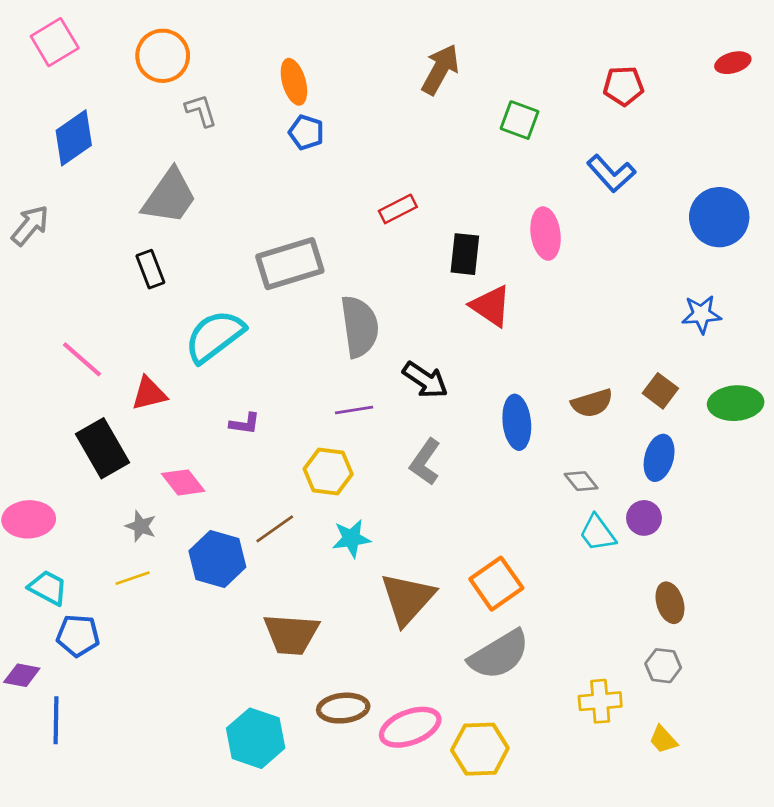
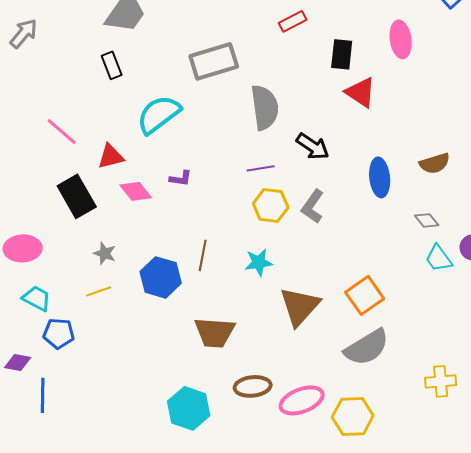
yellow hexagon: (328, 471) -> (271, 205), moved
pink diamond: (183, 482) -> (136, 191), moved
brown line: (275, 529) -> (203, 255), turned -44

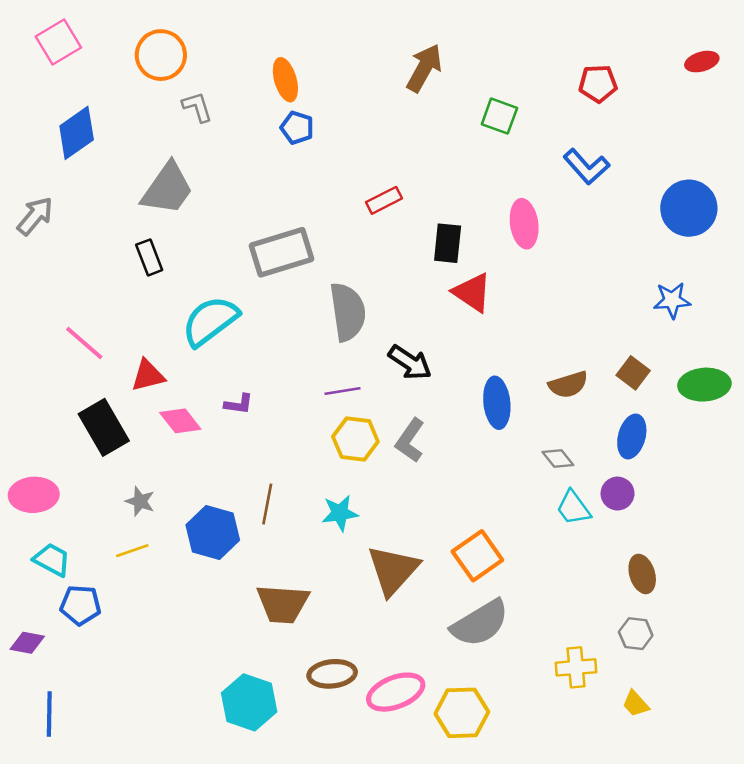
blue line: (43, 395) -> (49, 714), moved

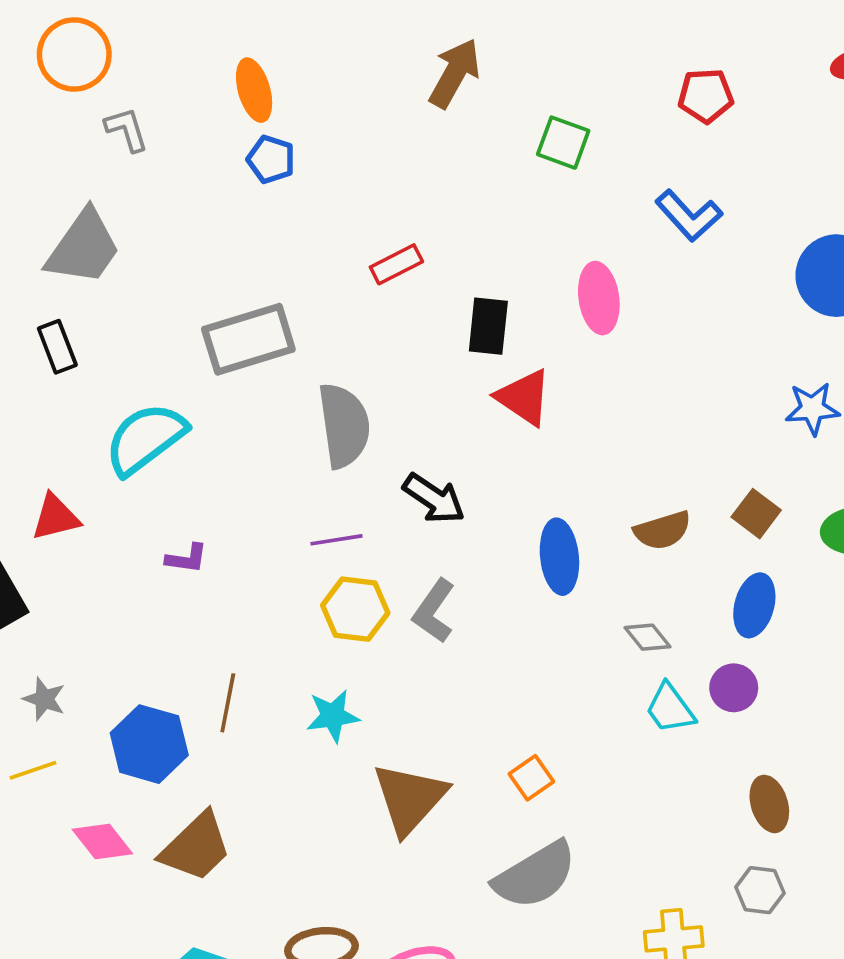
pink diamond: (180, 421) -> (102, 841), moved
orange square: (477, 556) -> (531, 778), size x0.6
brown trapezoid: (283, 604) -> (196, 847), moved, turned -48

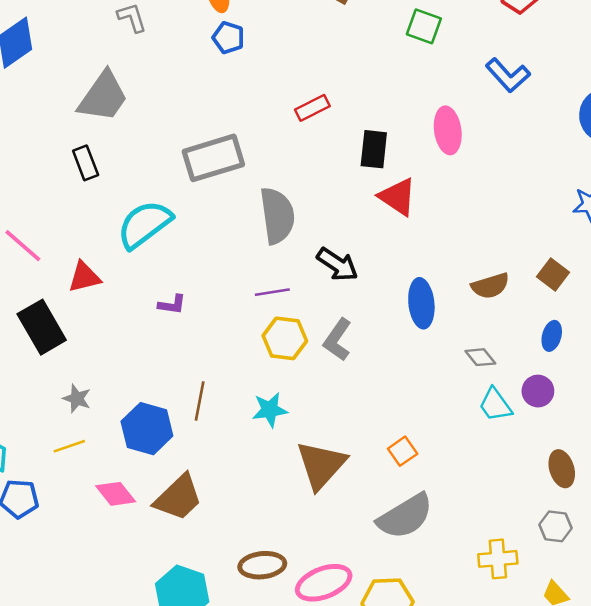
blue ellipse: (754, 605) -> (552, 336), size x0.7

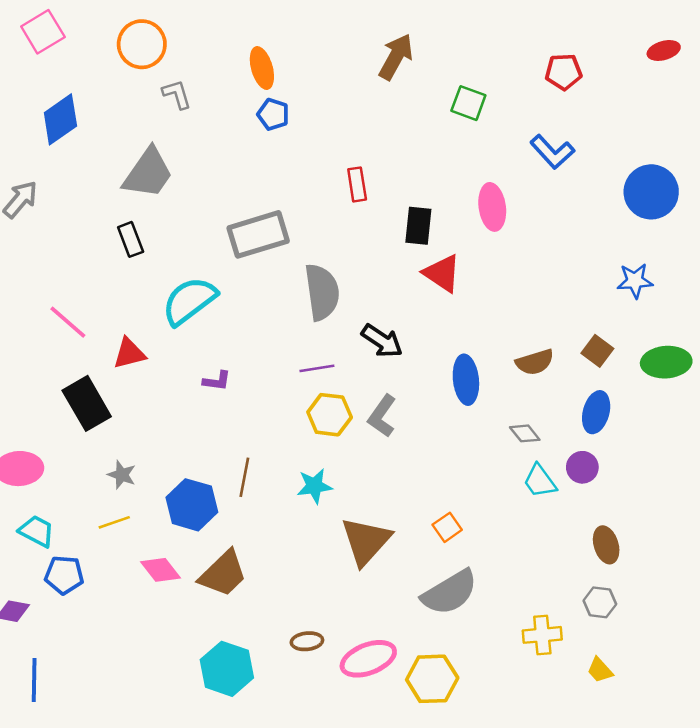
red rectangle: (312, 108) -> (357, 184), turned -72
blue ellipse: (552, 336) -> (596, 412), size x1.4
brown ellipse: (262, 565) -> (307, 641), size x0.7

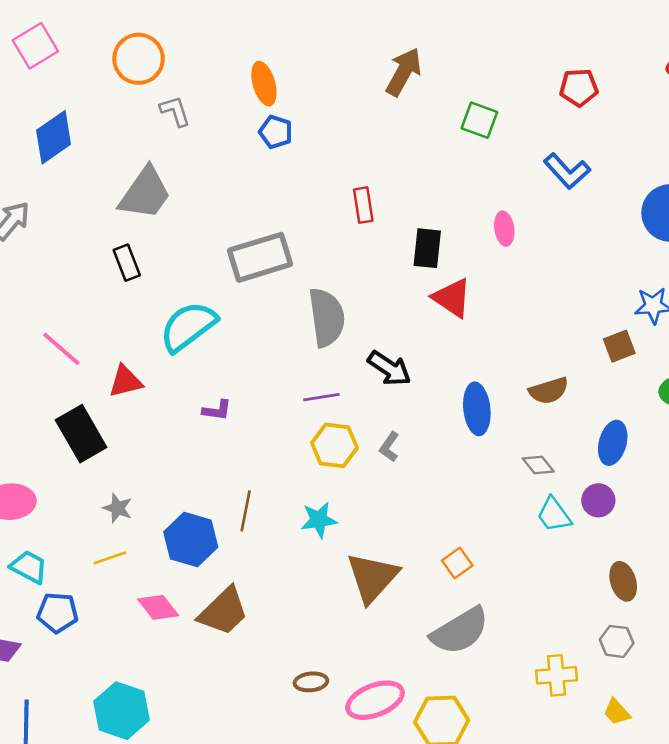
pink ellipse: (492, 207) -> (504, 229), size x0.7
brown square: (597, 351) -> (619, 346), moved, turned 32
gray L-shape: (382, 416) -> (389, 447), size x0.7
cyan hexagon: (227, 669) -> (122, 711), moved

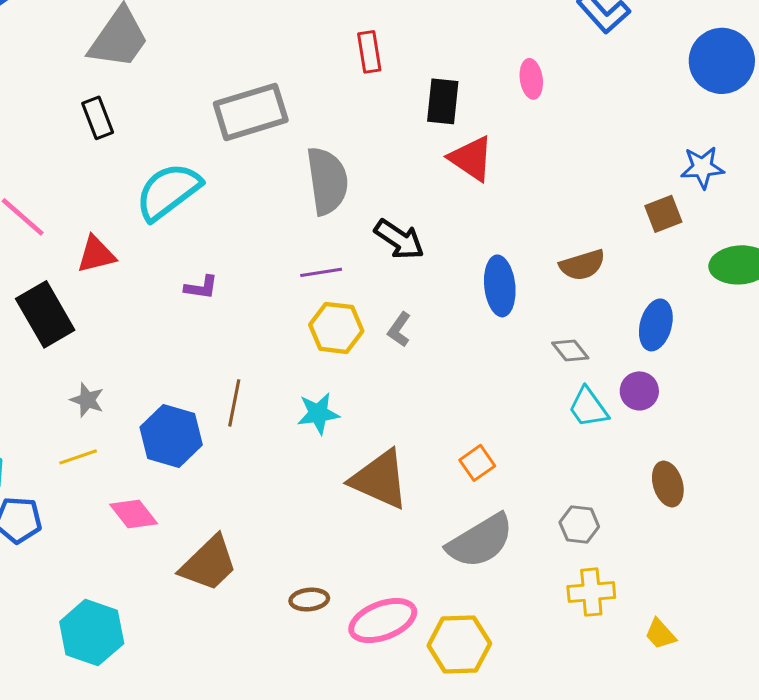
brown triangle: (372, 577) -> (380, 479), turned -48
brown trapezoid: (223, 611) -> (209, 564), moved
gray hexagon: (617, 641) -> (579, 524), moved

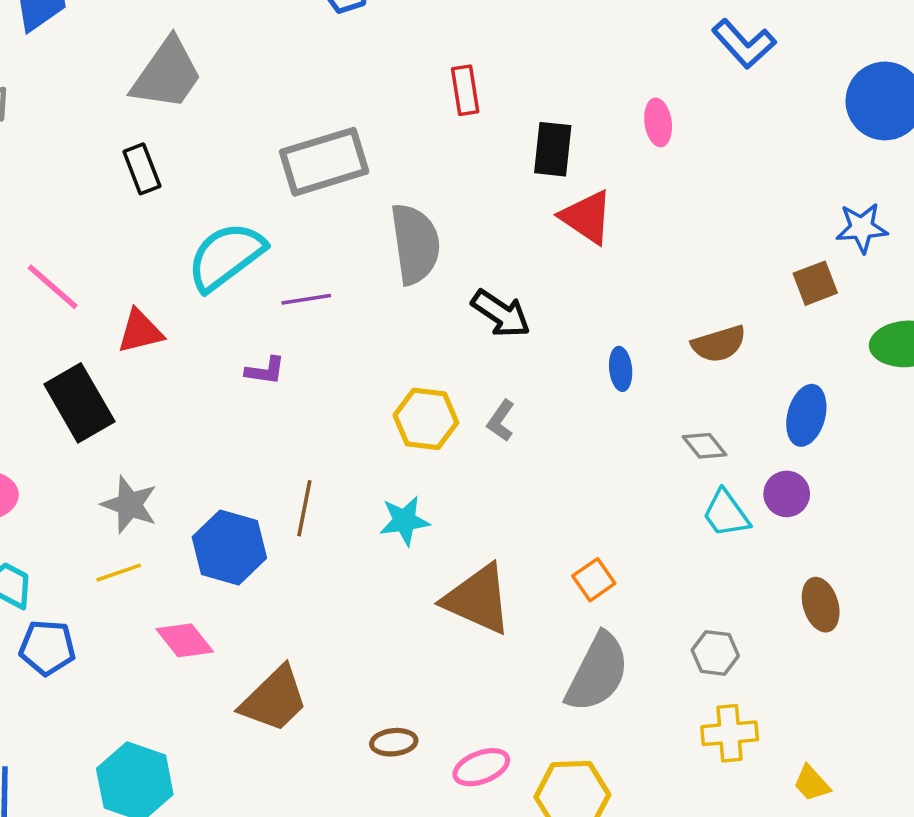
purple line: (321, 272) -> (306, 299), moved
blue ellipse: (500, 286) -> (621, 369), size x0.6
gray star: (87, 400) -> (129, 505), size x1.4
gray semicircle: (480, 541) -> (597, 673), turned -32
pink ellipse: (383, 621) -> (481, 767), size x0.7

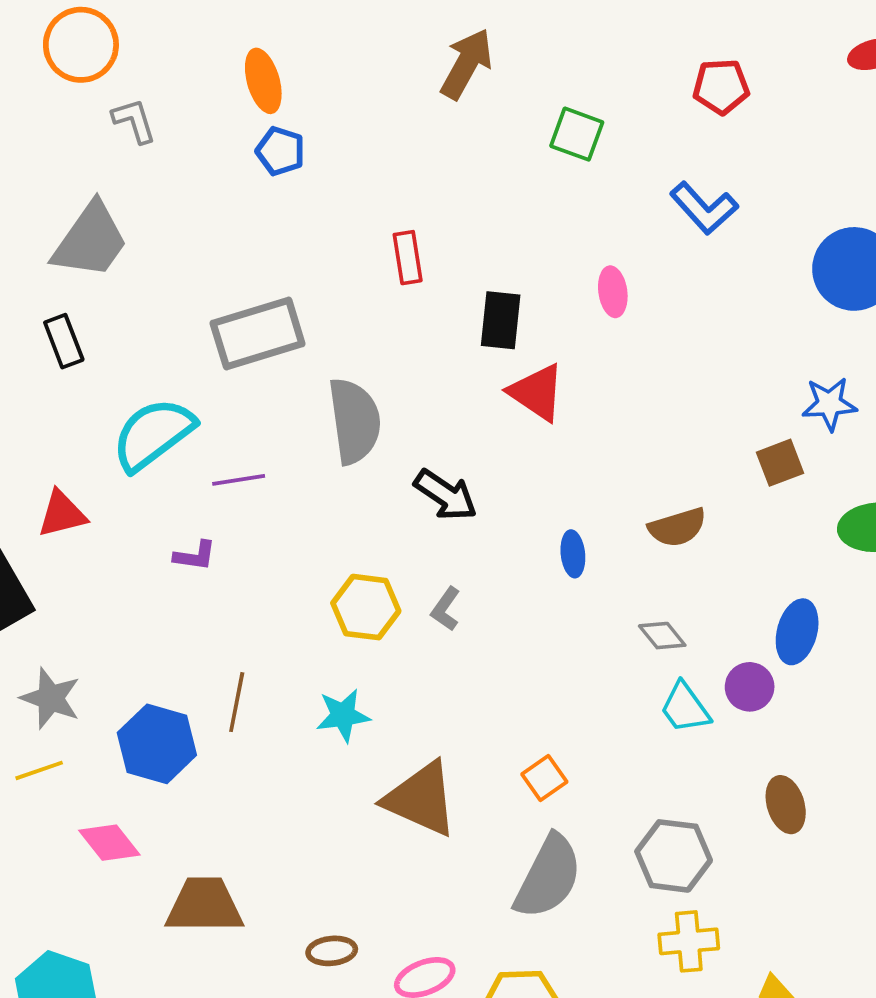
blue ellipse: (806, 415) -> (797, 632), moved
gray hexagon: (715, 653) -> (674, 856), size x1.5
brown trapezoid: (274, 699) -> (204, 905), turned -136

